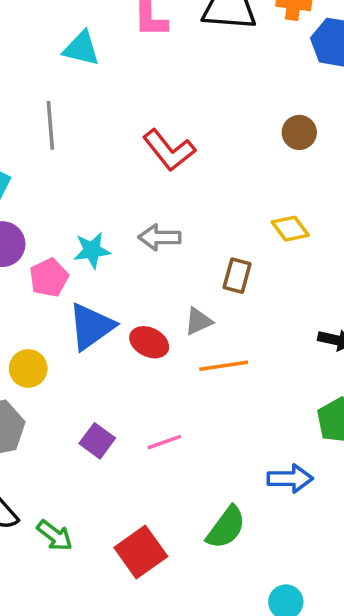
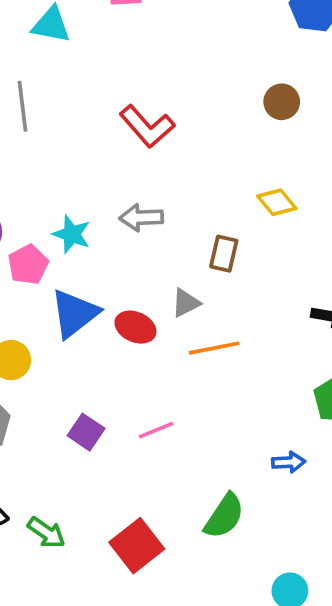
cyan star: (92, 250) -> (72, 234), turned 30
blue arrow: (290, 479) -> (289, 462), size x0.7

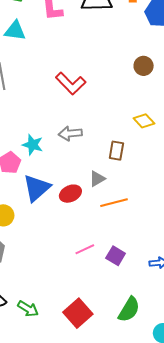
red ellipse: (135, 327) -> (70, 194), turned -45
purple square: (86, 432) -> (116, 256), moved
green semicircle: (224, 516) -> (129, 309), moved

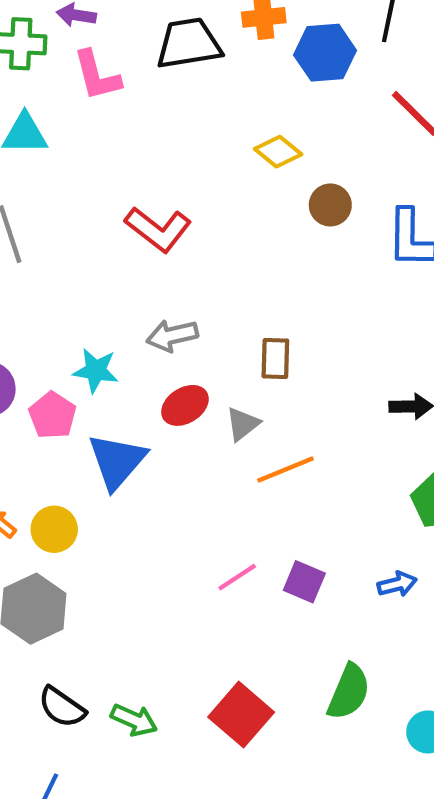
brown circle: (144, 66) -> (330, 205), moved
yellow diamond: (144, 121) -> (278, 152), moved
red ellipse: (70, 194) -> (185, 405), moved

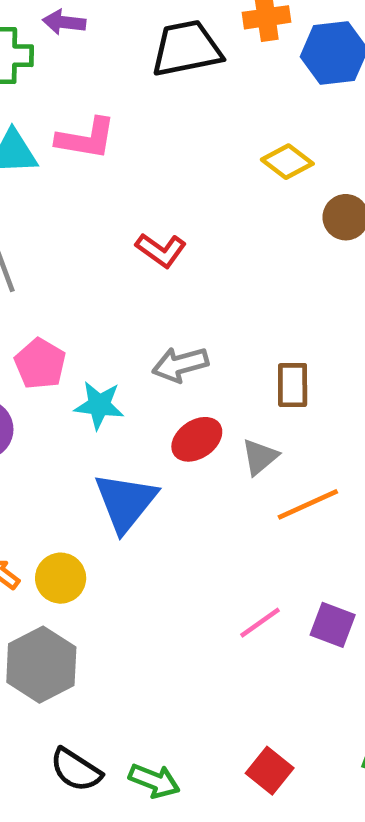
pink L-shape: (97, 76) -> (86, 138), moved, turned -64
red L-shape: (158, 229) -> (161, 250), size x0.7
pink pentagon: (52, 415) -> (40, 364), moved
red square: (241, 715) -> (270, 771), size x0.7

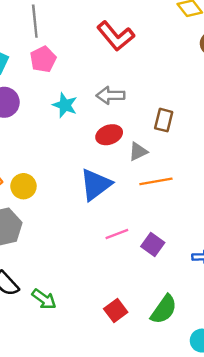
red L-shape: (161, 250) -> (116, 36), size x1.5
pink pentagon: (40, 364) -> (43, 59), moved
blue triangle: (126, 502) -> (96, 185), moved
red square: (270, 771) -> (116, 311), moved

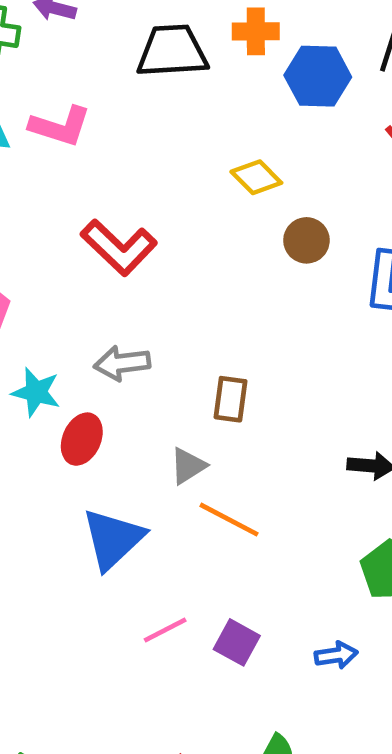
red ellipse: (109, 135) -> (82, 439), moved, turned -40
orange line: (156, 181) -> (229, 520), turned 44

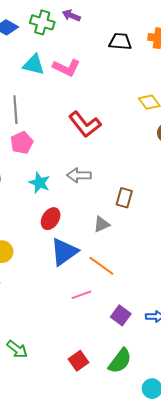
black trapezoid: (172, 51) -> (120, 42), size x0.7
red ellipse: (82, 439) -> (51, 219), moved
orange line: (229, 520) -> (101, 266), moved
purple square: (237, 642) -> (121, 315), moved

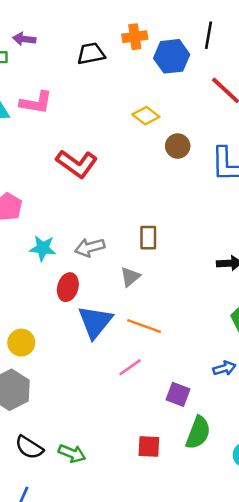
gray arrow: (79, 175) -> (90, 247), moved
purple square: (121, 315) -> (178, 394), moved
red square: (79, 361) -> (149, 446), turned -36

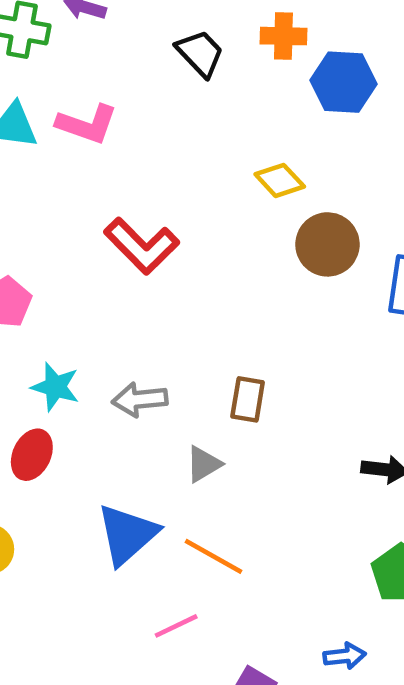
black trapezoid: (91, 54) -> (200, 53), turned 48
brown circle: (178, 146) -> (327, 244), size x1.4
red ellipse: (68, 287) -> (32, 455), moved

